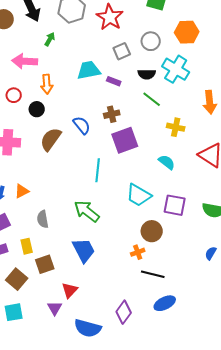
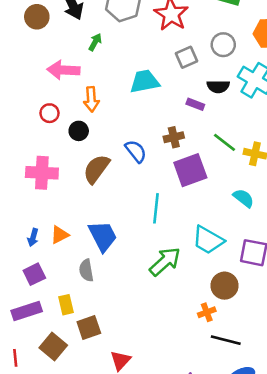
purple rectangle: (114, 81) -> (195, 104), moved
green line: (152, 99) -> (225, 142), moved
green arrow: (87, 211) -> (165, 262), moved, turned 100
blue trapezoid: (84, 250) -> (103, 236), moved

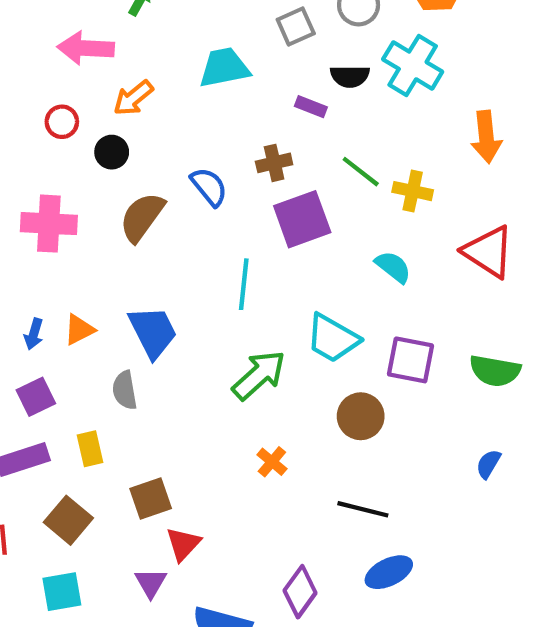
orange arrow: (91, 99) -> (133, 98), turned 55
orange cross: (207, 312) -> (272, 462), moved, turned -30
brown square: (89, 327) -> (151, 499), moved

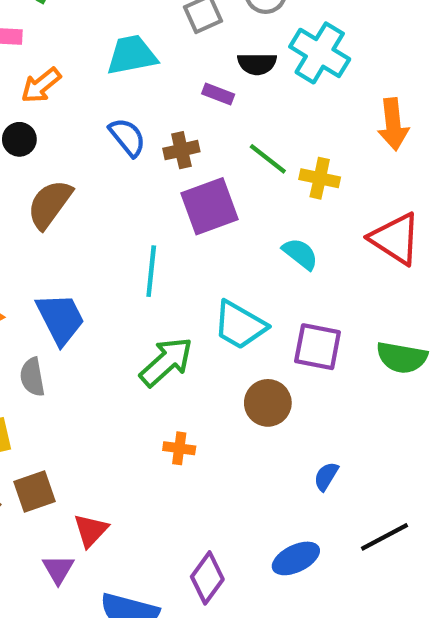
blue semicircle: (209, 187) -> (127, 137), moved
orange cross: (272, 462) -> (179, 448), turned -32
blue semicircle: (488, 464) -> (326, 476), moved
brown square: (151, 499) -> (34, 491), moved
black line: (363, 509) -> (384, 537), moved, turned -42

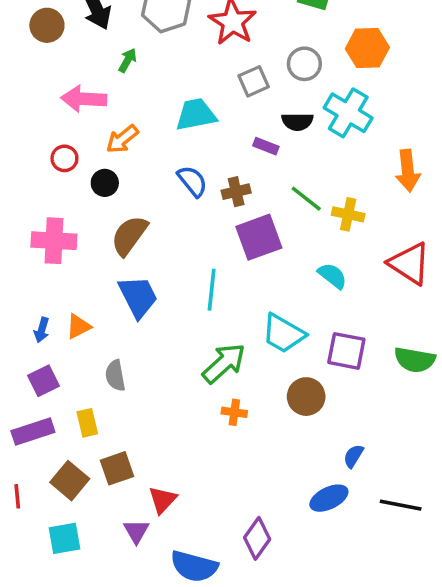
blue trapezoid: (60, 319) -> (138, 297), moved
orange cross: (179, 448) -> (234, 412), moved
black line: (384, 537) -> (401, 505), turned 39
blue ellipse: (296, 558) -> (329, 498), moved

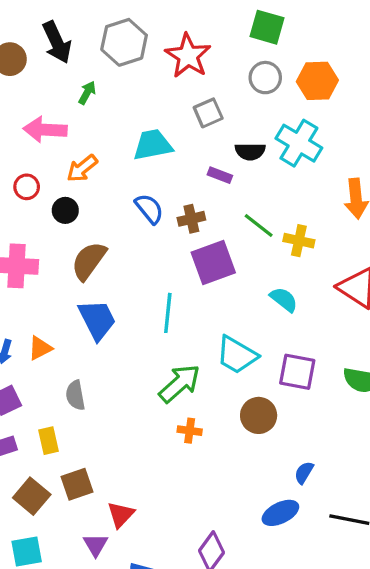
gray circle: (304, 64) -> (265, 78), moved

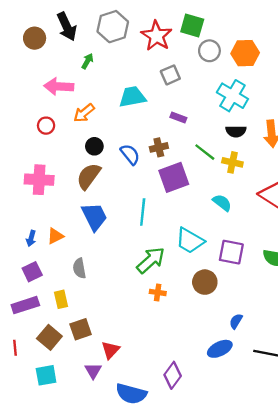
green square: (267, 27) -> (192, 25), moved
black semicircle: (250, 152) -> (236, 131), moved
blue semicircle: (149, 209) -> (130, 154), moved
black circle: (65, 210) -> (94, 146), moved

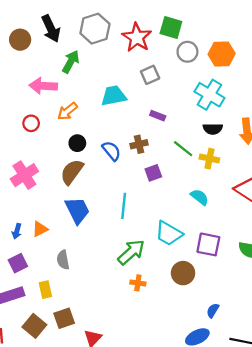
green arrow: (87, 61) -> (71, 62), size x1.5
purple square: (174, 177) -> (153, 173), size x0.6
pink cross: (39, 180) -> (24, 175), turned -36

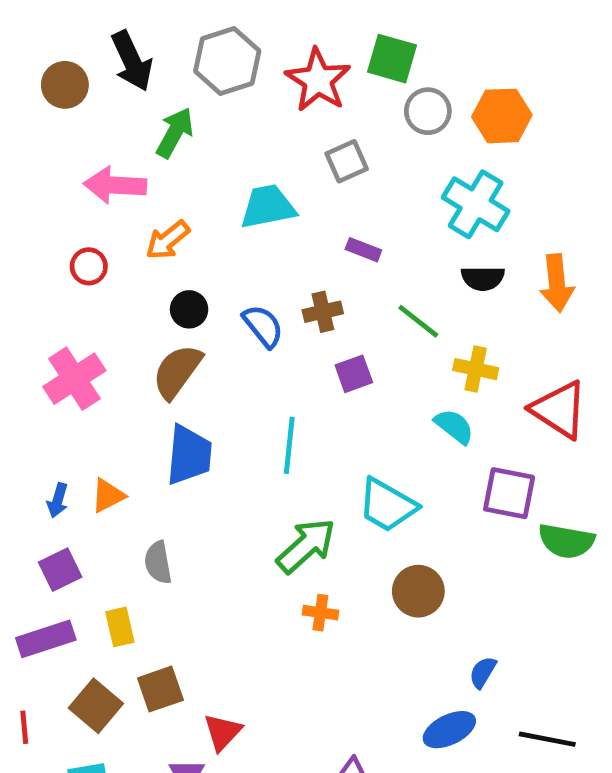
yellow cross: (209, 159) -> (476, 369), moved
blue trapezoid: (77, 210) -> (189, 455), turned 32
purple square: (208, 244) -> (509, 493), moved

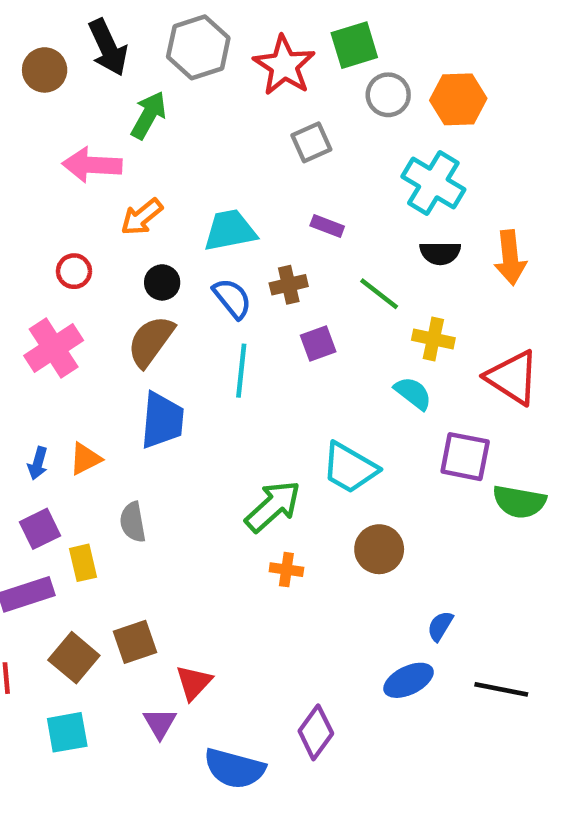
green square: (392, 59) -> (354, 45), turned -33
cyan trapezoid: (268, 207) -> (230, 230), moved
red circle: (89, 266) -> (74, 271), moved
cyan line: (289, 445) -> (241, 371), moved
yellow rectangle: (120, 627) -> (83, 563), moved

